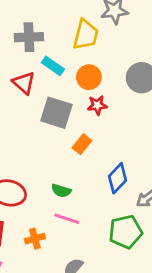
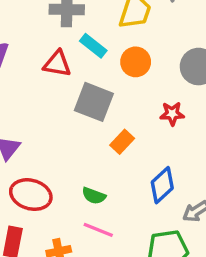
red triangle: (24, 83) -> (57, 64), turned -35
red star: (97, 105) -> (172, 114), moved

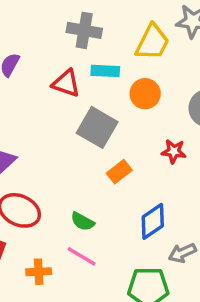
cyan rectangle: (93, 46) -> (105, 71), turned -44

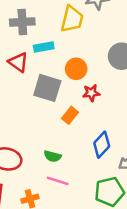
red triangle: (66, 83) -> (18, 62), turned 30
orange circle: (145, 94) -> (76, 69), moved
red star: (174, 151) -> (91, 93), moved

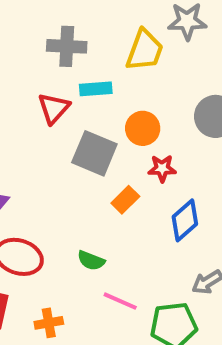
red triangle: (18, 62) -> (54, 108), turned 30
blue diamond: (102, 145) -> (185, 220), moved
pink line: (58, 181) -> (120, 301), moved

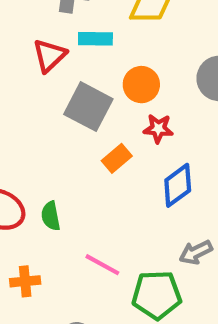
green semicircle: (91, 261) -> (51, 216), moved, turned 52

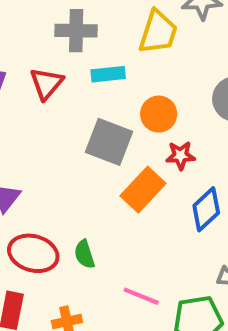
red triangle: (49, 55) -> (46, 83), moved
orange rectangle: (117, 158) -> (143, 190), size x1.5

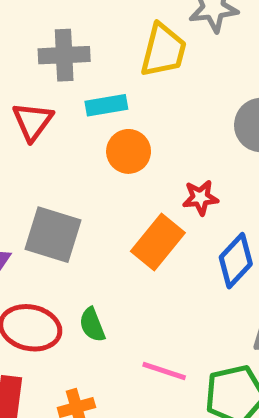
orange circle: (159, 114) -> (129, 151), moved
gray square: (109, 142) -> (53, 235), moved

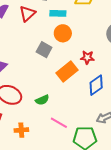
gray square: (53, 235) -> (44, 50), moved, size x0.7
green semicircle: (92, 325) -> (42, 100), moved, turned -104

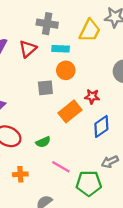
gray square: (44, 50) -> (45, 88), turned -35

